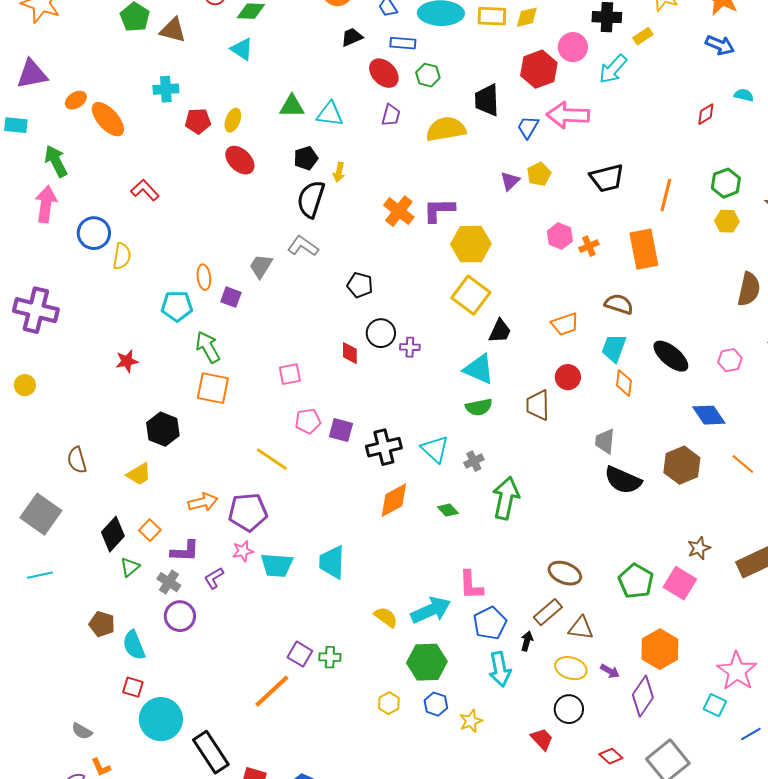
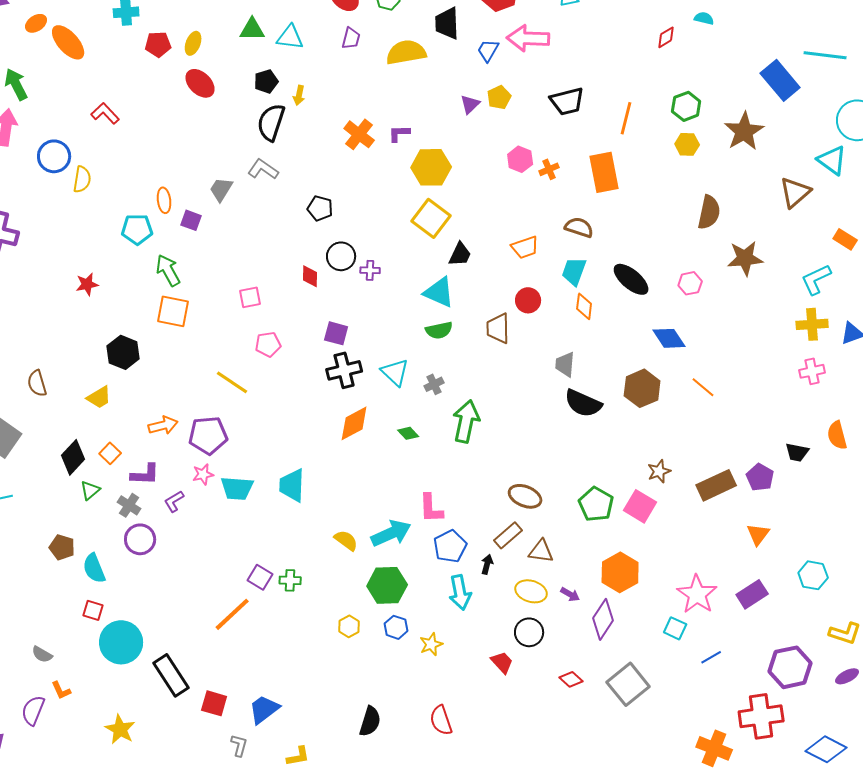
purple L-shape: (439, 210) -> (399, 133), size x0.7
purple square: (341, 430) -> (336, 333), moved

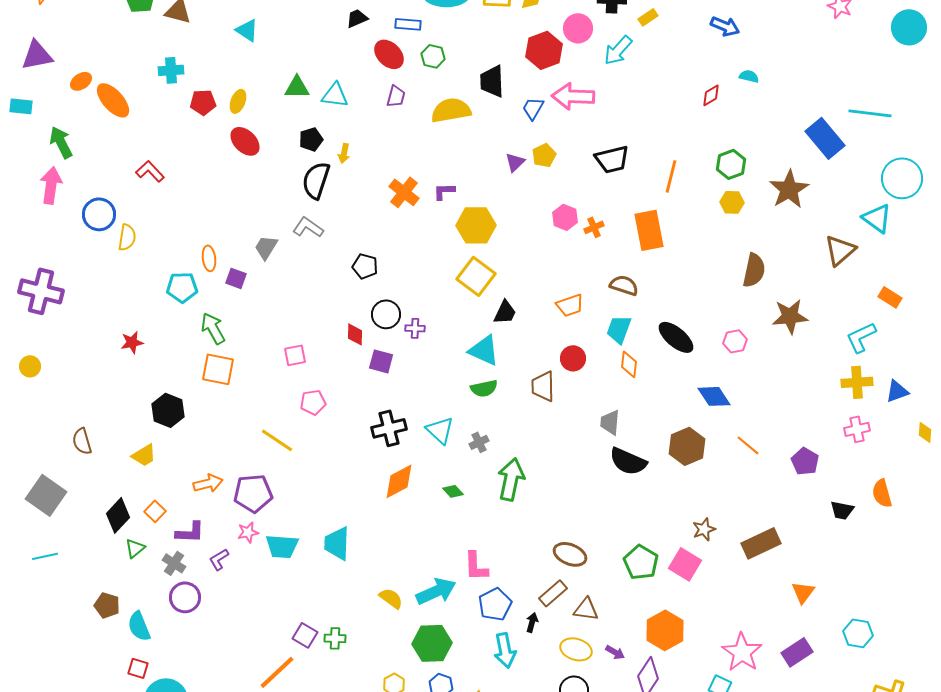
purple square: (336, 333) -> (381, 361), moved
purple pentagon: (760, 477) -> (805, 461), moved

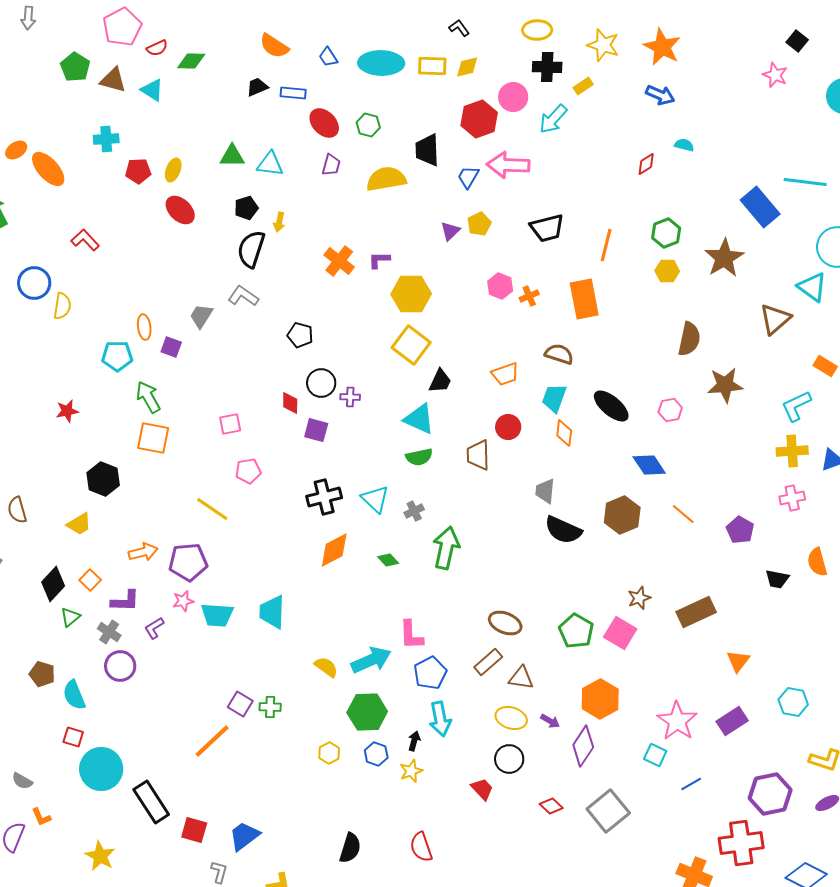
black trapezoid: (357, 18) -> (257, 87), moved
blue rectangle: (408, 24) -> (293, 93), moved
cyan triangle: (247, 30) -> (152, 90), moved
black arrow: (532, 622) -> (414, 741), moved

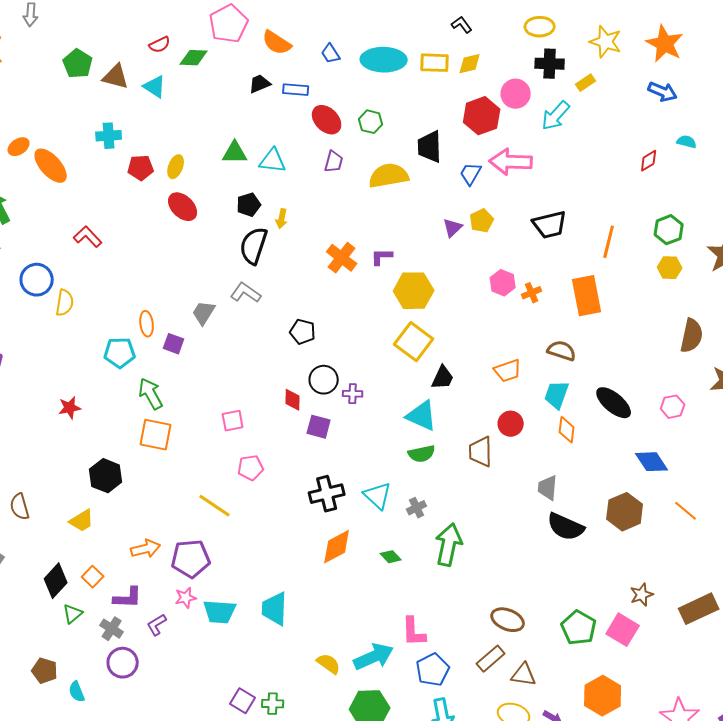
pink pentagon: (122, 27) -> (229, 24), moved
cyan semicircle: (74, 695) -> (77, 692), size x0.7

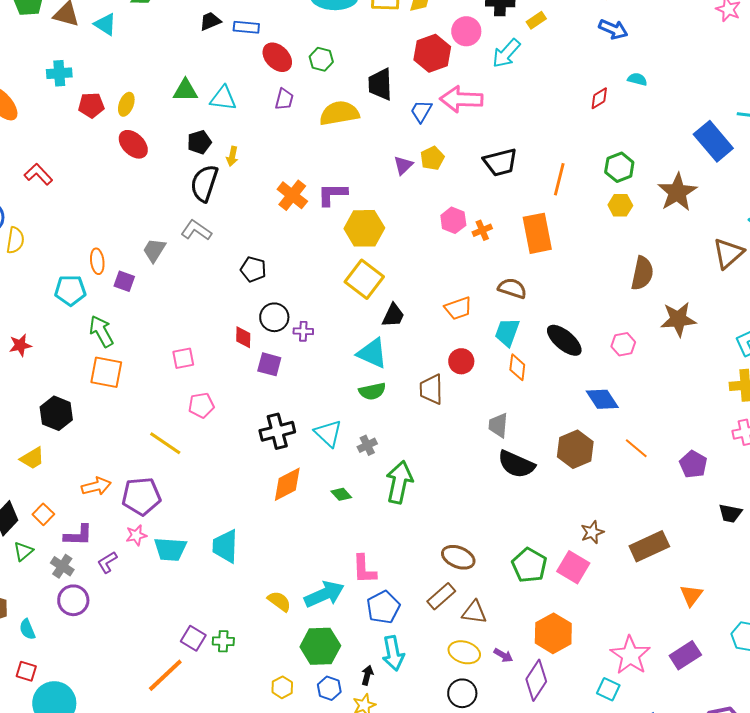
purple L-shape: (382, 257) -> (332, 194), size x1.4

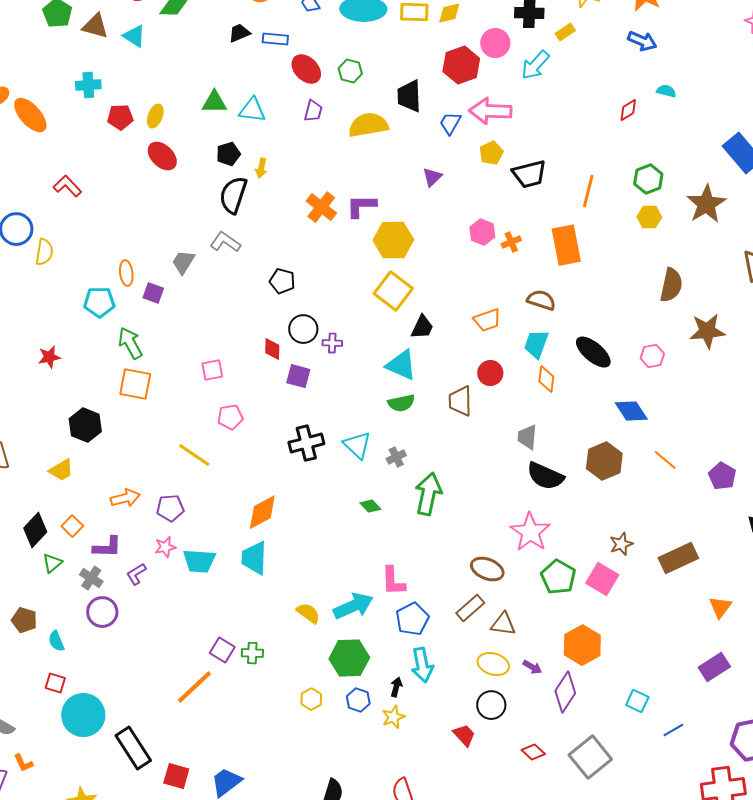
yellow pentagon: (432, 158) -> (491, 153), moved
orange diamond: (287, 484) -> (262, 512), moved
purple pentagon: (141, 496) -> (170, 508), size x0.7
pink star: (630, 655) -> (530, 532), moved

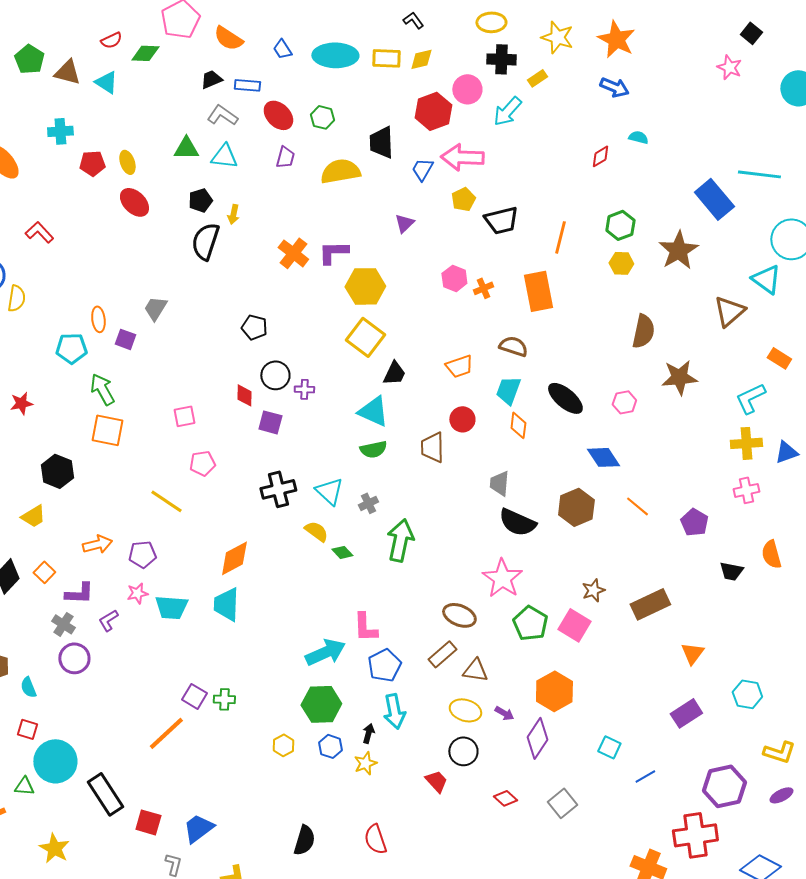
yellow ellipse: (155, 116) -> (127, 162), turned -40
gray L-shape: (225, 242) -> (222, 115), moved
green triangle: (52, 563) -> (24, 786), moved, turned 45
yellow semicircle: (308, 613) -> (316, 531), moved
gray square: (590, 757) -> (562, 803), size x0.7

